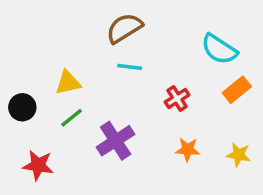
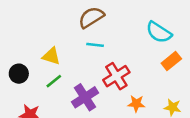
yellow triangle: (68, 83) -> (51, 56), turned 30
red cross: (177, 98) -> (116, 76), moved, size x1.5

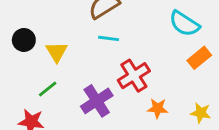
yellow triangle: (51, 56) -> (57, 52), turned 42
black circle: (19, 74) -> (24, 40), moved
green line: (54, 81) -> (48, 89), moved

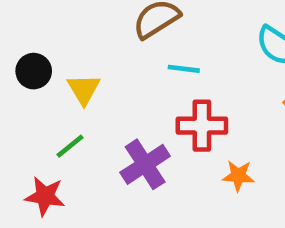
cyan line: (109, 38) -> (184, 69), moved
red cross: (134, 76) -> (202, 126), turned 32

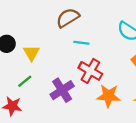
red cross: (202, 126) -> (90, 71), turned 30
orange star: (238, 176) -> (108, 96), size x1.5

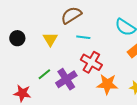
yellow triangle: (32, 53) -> (50, 39), moved
green line: (25, 81) -> (44, 74), moved

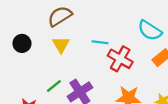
brown semicircle: (71, 15) -> (60, 16), moved
red cross: (91, 62) -> (120, 59), moved

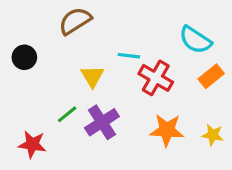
yellow triangle: (61, 45) -> (92, 76), moved

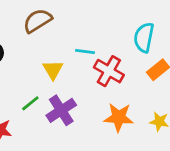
cyan semicircle: (195, 40) -> (144, 37), turned 68

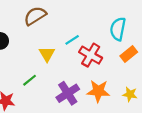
cyan line: (85, 51) -> (72, 40), turned -40
purple cross: (61, 110) -> (68, 93), moved

